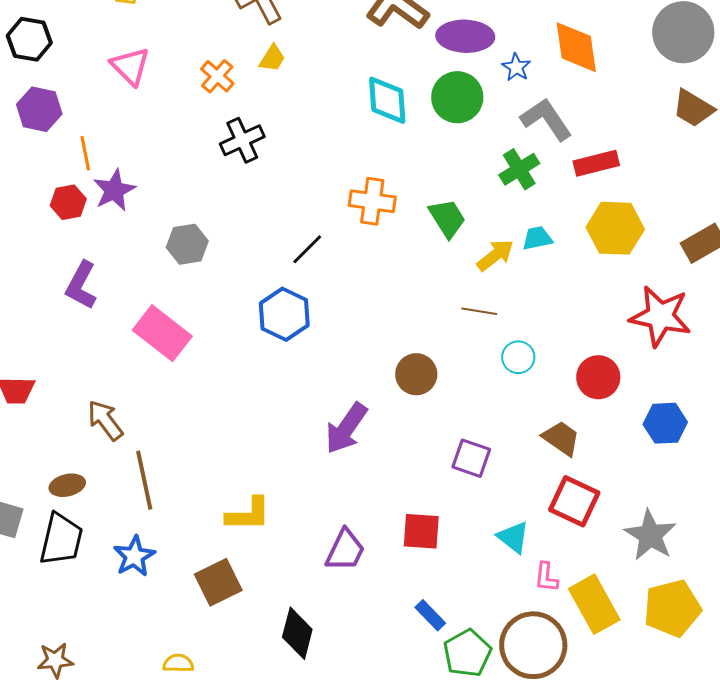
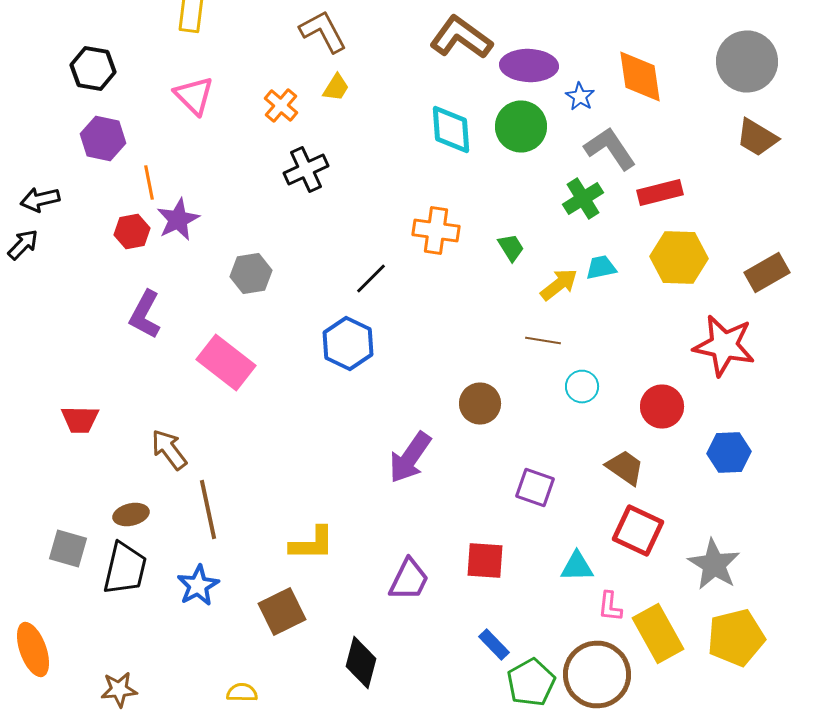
green trapezoid: (447, 218) -> (511, 248), size x0.7
cyan triangle: (513, 537) -> (577, 566), turned -39

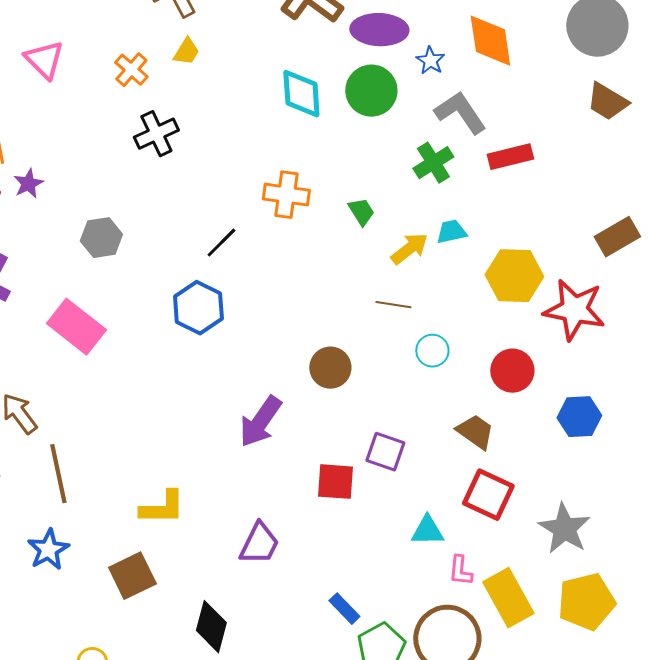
purple star: (178, 220) -> (28, 184), size x0.7
yellow hexagon: (679, 258) -> (514, 276), moved
red square: (485, 560) -> (335, 482), moved

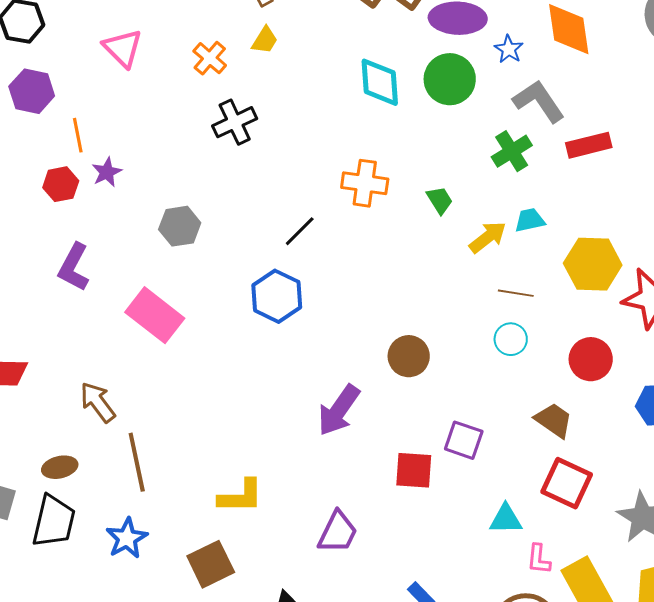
brown line: (393, 305) -> (516, 293), moved

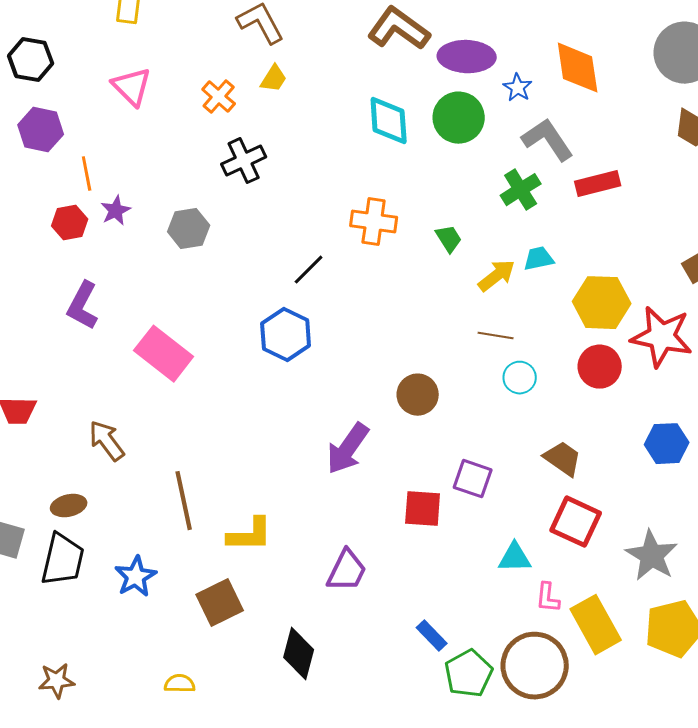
gray hexagon: (180, 226) -> (189, 229), moved
brown line: (516, 293) -> (496, 336), moved
red circle: (591, 359) -> (600, 367), moved
brown line: (137, 462) -> (184, 501), moved

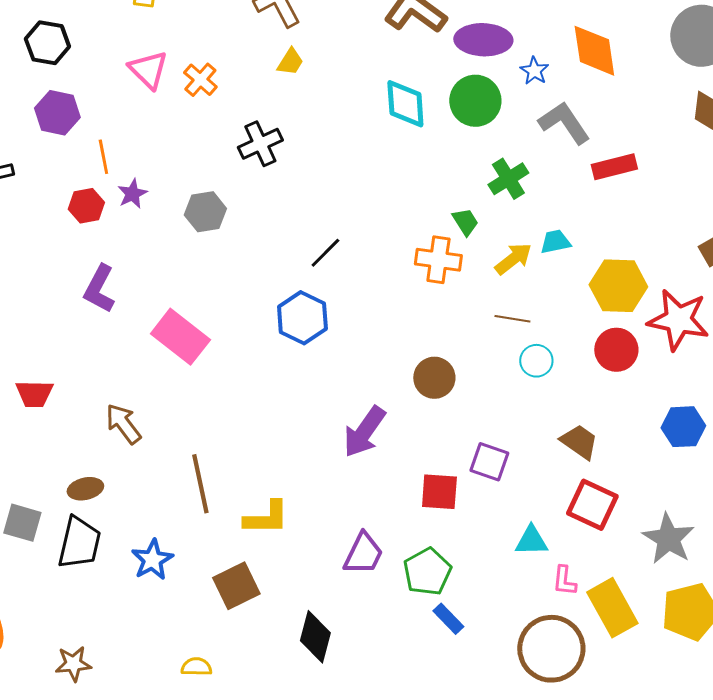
orange cross: (219, 97) -> (200, 80), moved
green cross: (521, 190) -> (508, 179), moved
orange cross: (374, 222) -> (438, 260), moved
green pentagon: (469, 674) -> (427, 572), moved

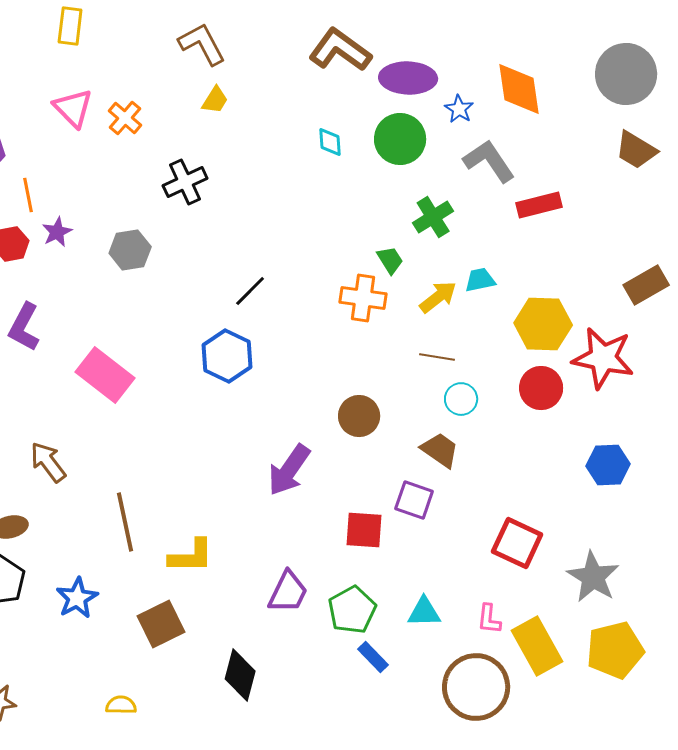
cyan diamond: (405, 104) -> (330, 142), size x0.6
brown trapezoid: (579, 442) -> (440, 450), moved
cyan triangle: (531, 541) -> (424, 612), moved

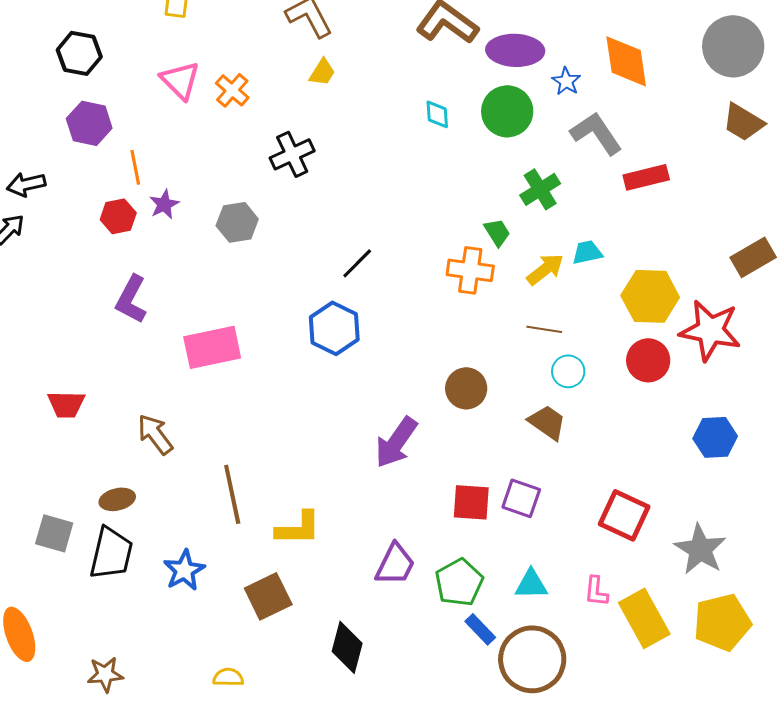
pink rectangle: (105, 375) -> (212, 347), turned -50
purple square: (414, 500) -> (521, 498), moved
brown circle: (476, 687) -> (532, 659), moved

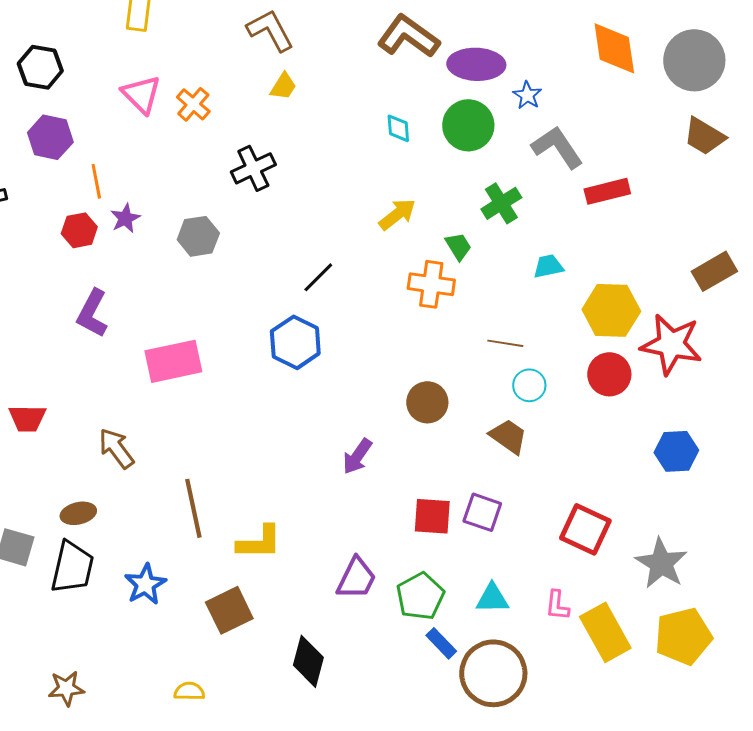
orange diamond: (626, 61) -> (614, 48), moved
yellow arrow: (545, 269) -> (397, 214), moved
purple arrow: (396, 442) -> (357, 456), size x0.7

